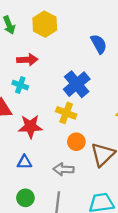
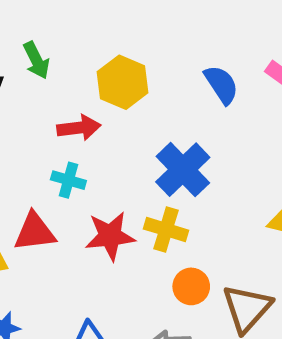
yellow hexagon: (45, 24) -> (123, 82), moved
red star: (30, 127) -> (110, 236), moved

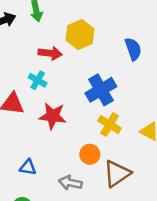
yellow cross: (166, 230) -> (110, 124), moved

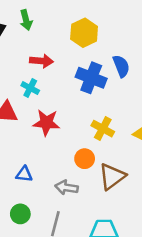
yellow hexagon: (80, 35) -> (84, 33), moved
blue semicircle: (133, 49) -> (121, 66), moved
blue cross: (101, 90) -> (91, 78), moved, turned -36

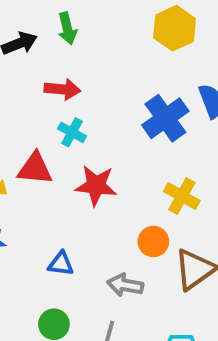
yellow hexagon: (84, 33) -> (175, 28), moved
red arrow: (41, 61) -> (62, 89), moved
blue cross: (91, 78) -> (165, 118), turned 32

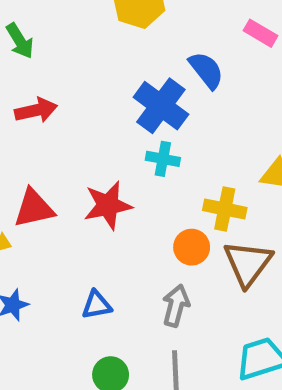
cyan cross: (72, 132) -> (163, 159), moved
yellow cross: (182, 196) -> (225, 209), moved
gray arrow: (125, 285) -> (176, 306), turned 112

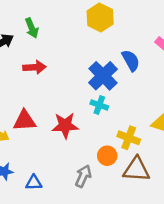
brown triangle: (248, 263) -> (136, 169), turned 48
blue triangle: (97, 305) -> (34, 183), moved
gray arrow: (176, 306) -> (83, 176), moved

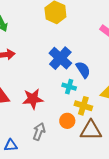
blue semicircle: (131, 60) -> (83, 70), moved
cyan cross: (99, 105) -> (69, 87), moved
gray arrow: (83, 176) -> (39, 132), moved

